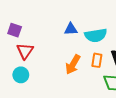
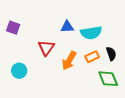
red triangle: (25, 51) -> (46, 48), moved
orange rectangle: (97, 60) -> (92, 57), turned 56

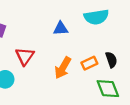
cyan semicircle: (91, 33) -> (96, 17), moved
red triangle: (46, 48) -> (25, 56), moved

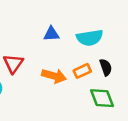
cyan semicircle: (96, 17) -> (90, 38), moved
orange arrow: (63, 68) -> (54, 76), turned -105

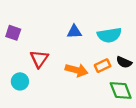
black semicircle: (106, 67) -> (124, 62), turned 133

